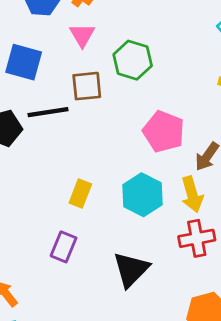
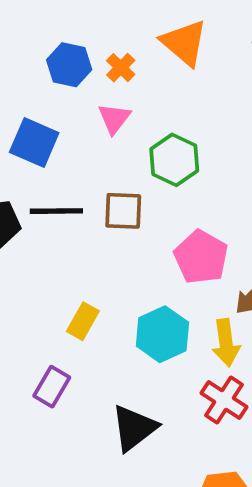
brown square: (87, 86) -> (123, 211), moved
red cross: (197, 238) -> (224, 400), turned 36

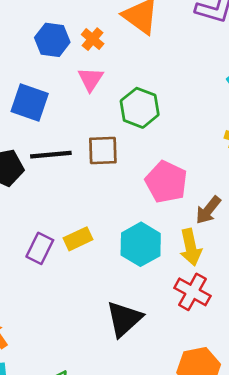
yellow rectangle: (83, 321) -> (78, 239), turned 40
purple rectangle: (52, 387) -> (40, 248), moved

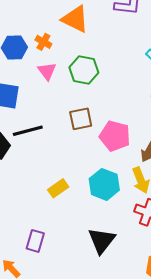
green hexagon: (140, 108) -> (84, 70), moved
brown square: (103, 151) -> (81, 119), moved
purple rectangle: (40, 248) -> (35, 241), moved

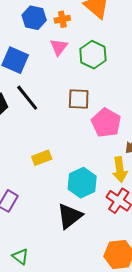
orange cross: (43, 42) -> (62, 19), turned 35
black line: (28, 131) -> (27, 98), turned 52
cyan hexagon: (104, 184) -> (82, 183), moved

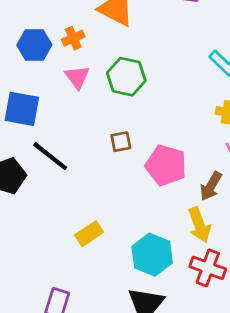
brown square: (79, 99) -> (121, 142), size x0.7

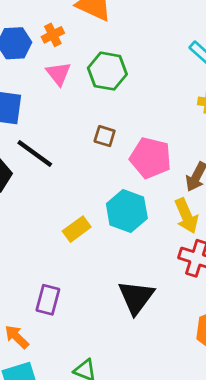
brown square: (121, 142) -> (105, 136), turned 30
cyan hexagon: (152, 255) -> (127, 211), moved

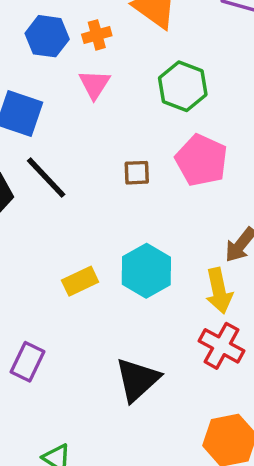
green hexagon: (107, 71) -> (183, 86), moved
brown square: (105, 136) -> (137, 173), turned -30
pink pentagon: (151, 158) -> (201, 160), moved

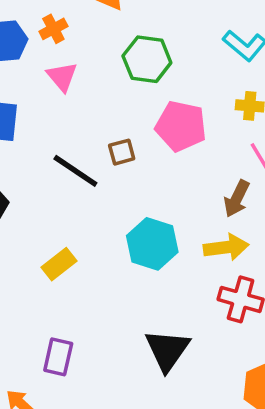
black line: (46, 178) -> (75, 171), moved
yellow rectangle: (80, 281) -> (59, 264), moved
yellow arrow: (219, 291) -> (226, 247), turned -72

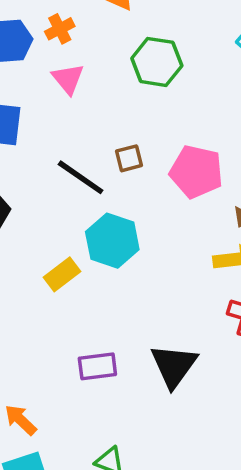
pink pentagon: (181, 126) -> (196, 172), moved
cyan hexagon: (152, 244) -> (112, 241), moved
purple rectangle: (58, 357) -> (97, 366), moved, turned 69

